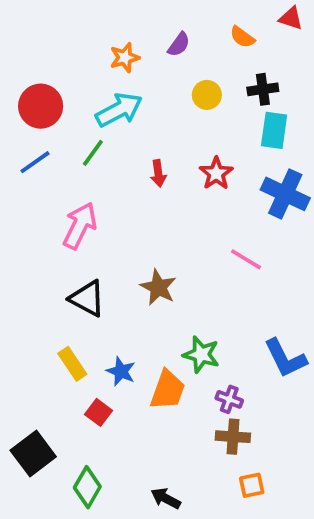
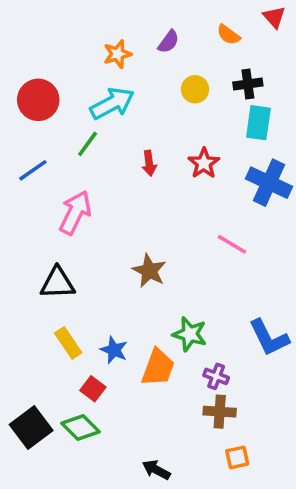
red triangle: (291, 18) -> (274, 17), turned 30
blue line: (35, 162) -> (33, 170), moved
black triangle: (87, 298) -> (58, 283), moved, turned -30
green diamond: (87, 487) -> (80, 427), moved, turned -75

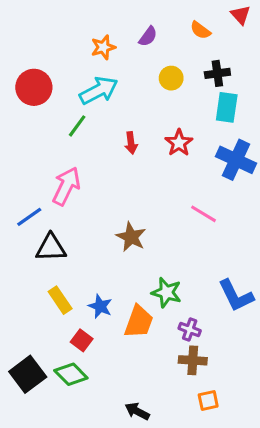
blue line: (33, 170) -> (29, 217), moved

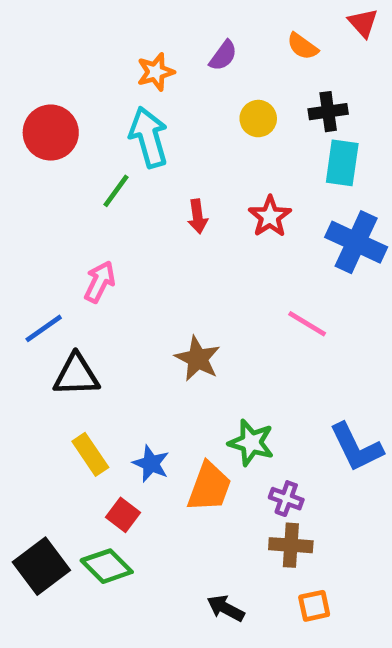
cyan arrow: (99, 90) -> (149, 137), turned -78
pink arrow: (66, 186) -> (100, 282), size x0.7
black arrow: (137, 411) -> (226, 608), moved

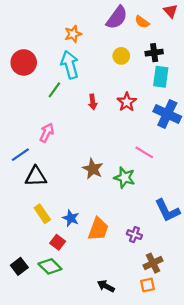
purple semicircle: (223, 56) -> (117, 18), moved, size x1.6
green star: (251, 443) -> (125, 178), moved
brown cross: (291, 545) -> (153, 263), moved, turned -30
black square: (41, 566) -> (19, 266), size x0.7

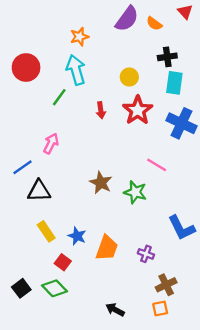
yellow circle: (121, 56) -> (129, 77), moved
red star: (127, 102) -> (138, 110), size x1.4

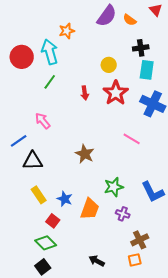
cyan arrow: (76, 70) -> (50, 52), moved
pink arrow: (51, 143) -> (43, 121), turned -66
green star: (135, 192) -> (114, 187), moved, turned -30
black square: (21, 288) -> (43, 267), moved

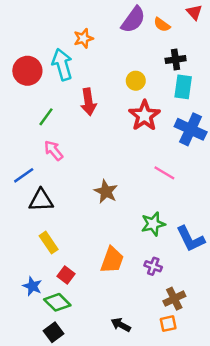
green line: (50, 82) -> (46, 117), moved
red arrow: (85, 93) -> (88, 102), moved, size x1.5
green star: (114, 187) -> (153, 224), moved
blue star: (65, 199) -> (32, 286), moved

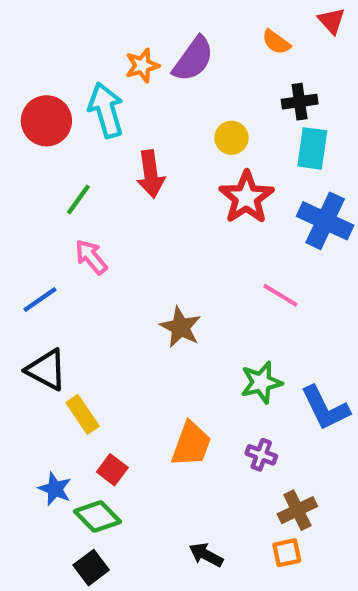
purple semicircle: (133, 20) -> (193, 59), moved
black triangle: (41, 200) -> (46, 370), moved, turned 30

